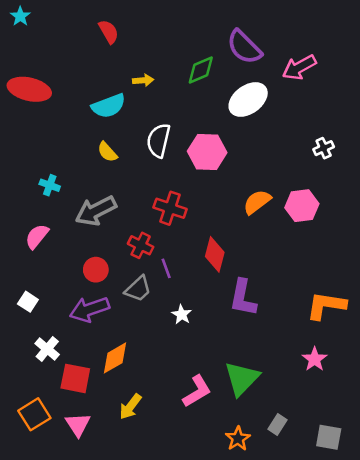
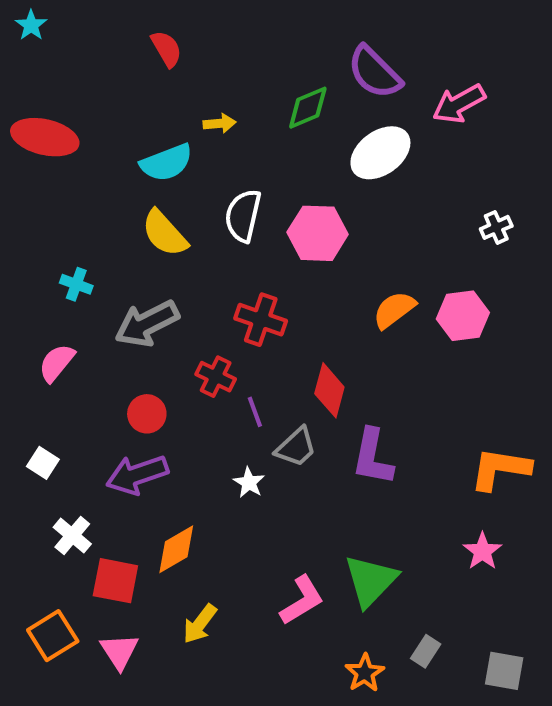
yellow semicircle: (107, 152) -> (165, 233), size x1.5
gray trapezoid: (138, 289) -> (296, 447), moved
white star: (182, 314) -> (249, 483), moved

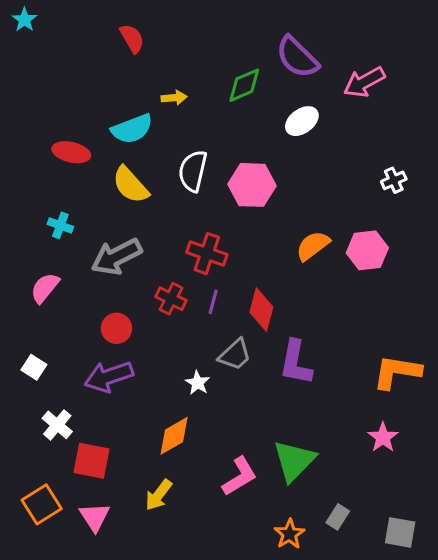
red ellipse: (45, 137) -> (71, 152), moved, size x0.7
white ellipse: (380, 153) -> (302, 121), size x0.7
purple line: (255, 412) -> (213, 302), moved, turned 35
orange diamond: (176, 549) -> (174, 436), moved

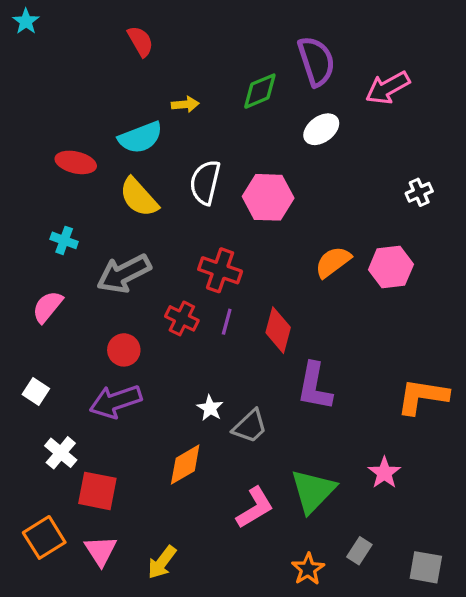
purple semicircle: (297, 57) -> (316, 61), turned -153
gray trapezoid: (235, 355) -> (250, 426), moved
pink star: (383, 437) -> (384, 473), moved
yellow arrow: (159, 495) -> (162, 562), moved

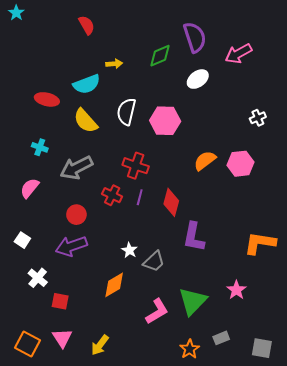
red square: (97, 491) -> (60, 301), size x0.7
orange square: (44, 537) -> (28, 344), moved, turned -30
gray rectangle: (359, 551) -> (221, 338), turned 35

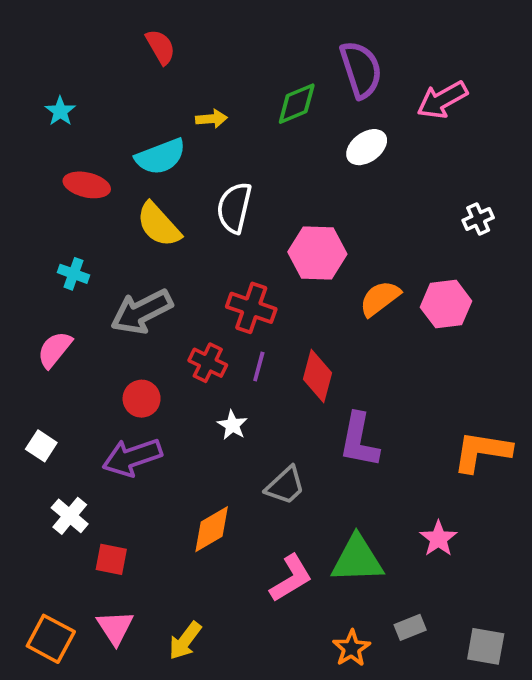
cyan star: (16, 13) -> (60, 111), moved
pink hexagon: (165, 121) -> (317, 253), moved
white star: (129, 250) -> (232, 425), moved
green triangle: (193, 301) -> (357, 559), turned 44

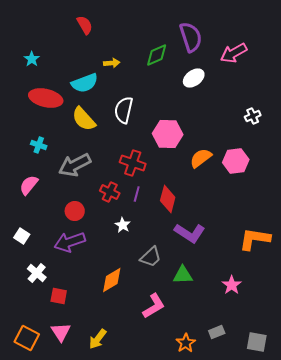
red ellipse: (87, 185) -> (46, 98), size x1.4
purple L-shape: (359, 440) -> (190, 233), turned -68
green triangle: (357, 559) -> (183, 275), moved, size x0.7

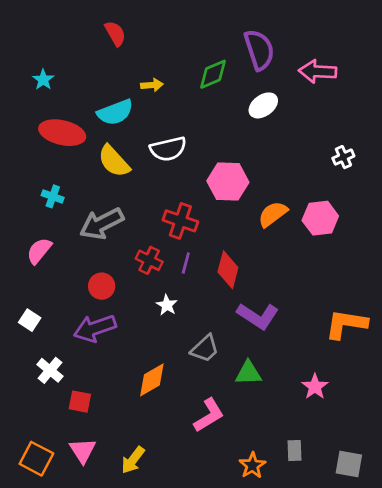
pink arrow: (234, 53) -> (318, 71), turned 32
white semicircle: (124, 110) -> (168, 149), turned -116
gray rectangle: (217, 332) -> (295, 450), turned -70

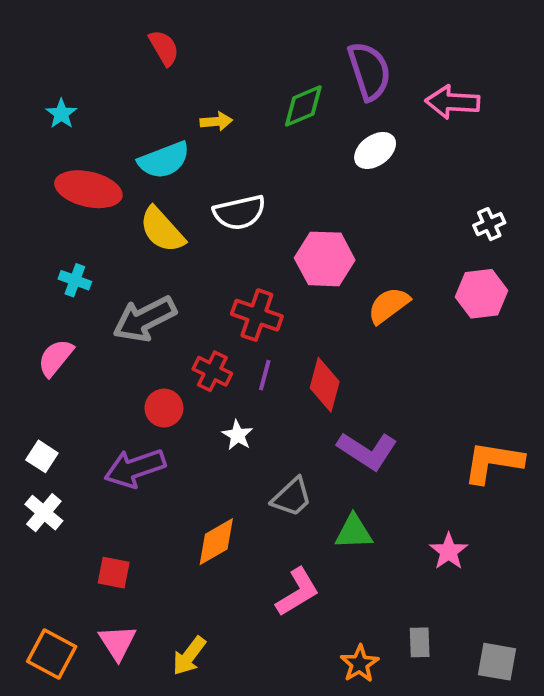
pink hexagon: (320, 218) -> (482, 294), moved
red circle: (102, 286) -> (164, 408), moved
white cross: (50, 370) -> (44, 513), moved

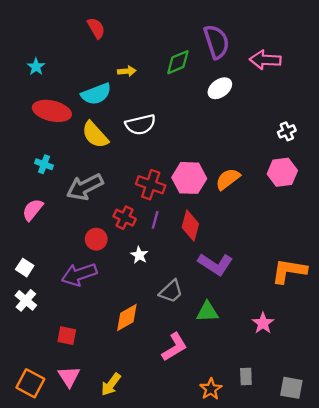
pink hexagon: (325, 259) -> (189, 178), moved

